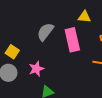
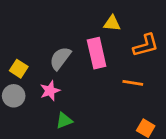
gray semicircle: (45, 32) -> (60, 58), moved

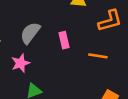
pink rectangle: (97, 53) -> (64, 40), moved, size x0.6

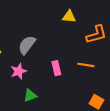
pink rectangle: (64, 40) -> (56, 68), moved

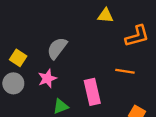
pink rectangle: (56, 68) -> (92, 92), moved, size x1.5

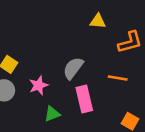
gray semicircle: (57, 48) -> (73, 68), moved

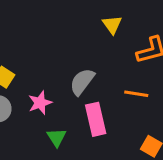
yellow triangle: (98, 21) -> (112, 25), turned 49
green triangle: (52, 114) -> (57, 137), turned -42

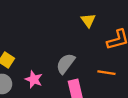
pink star: (40, 103) -> (34, 79), turned -30

